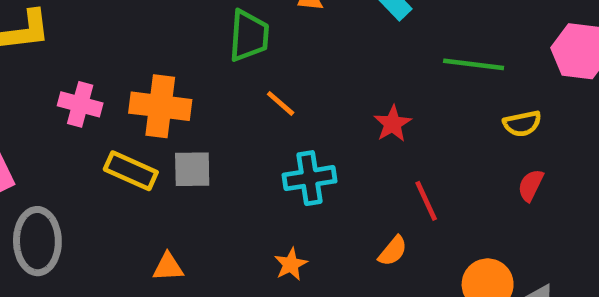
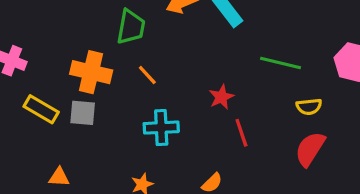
orange cross: (160, 106) -> (91, 72), moved
red semicircle: (531, 185) -> (310, 149), size x1.6
red line: (426, 201) -> (241, 133), moved

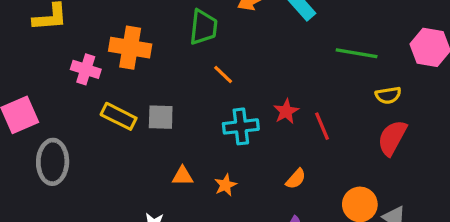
orange cross: (91, 72) -> (130, 48), moved
red star: (221, 97) -> (286, 111), moved
orange triangle: (59, 177) -> (183, 176), moved

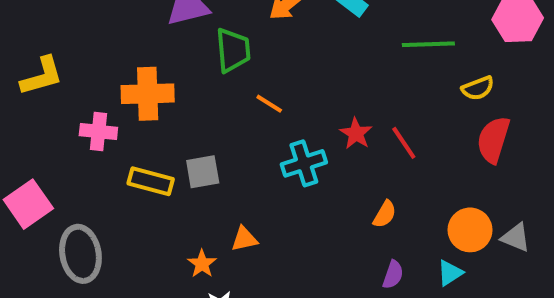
orange star: (225, 185) -> (202, 264), moved

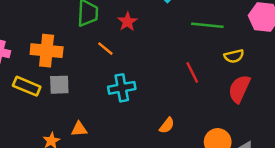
orange cross: (148, 94) -> (47, 51), moved
red star: (356, 133) -> (127, 22), moved
red line: (404, 143) -> (192, 72), moved

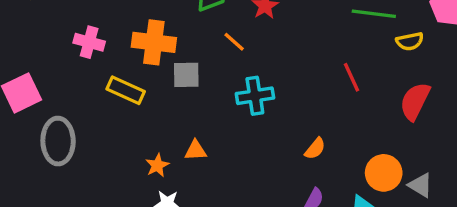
yellow semicircle: (234, 56) -> (410, 41), moved
gray square: (59, 85) -> (186, 75), moved

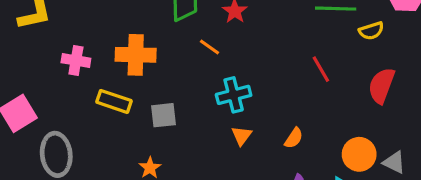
gray square: (186, 75) -> (163, 115), moved
orange triangle: (196, 150) -> (242, 136), moved, turned -45

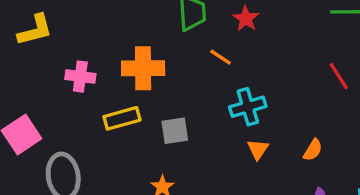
yellow rectangle: (114, 101) -> (122, 118), turned -32

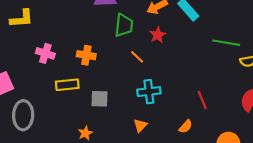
orange cross: (143, 68) -> (86, 55), size x0.7
red line: (339, 76) -> (202, 100), moved
orange triangle: (258, 149) -> (140, 125), moved

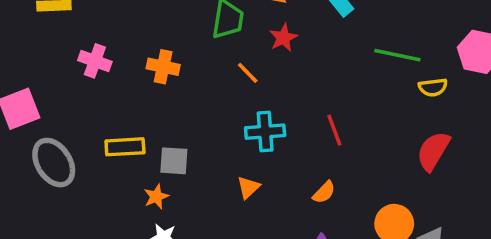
yellow rectangle: (67, 85) -> (125, 147), moved
gray square: (99, 99) -> (174, 161), moved
red line: (202, 100) -> (334, 130), moved
gray ellipse: (23, 115) -> (54, 163), turned -36

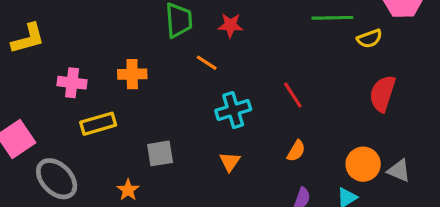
red star: (283, 38) -> (230, 25), turned -30
yellow rectangle: (125, 147) -> (98, 124), moved
orange star: (156, 197) -> (128, 190), moved

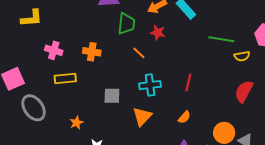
red line: (293, 95) -> (188, 82), turned 36
gray square: (160, 153) -> (112, 96), moved
orange triangle: (230, 162) -> (142, 116), size x1.5

